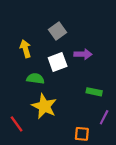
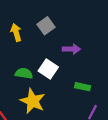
yellow arrow: (25, 49) -> (16, 32), moved
white square: (58, 62) -> (48, 69), moved, turned -36

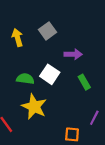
green rectangle: (83, 87) -> (84, 82), moved, turned 48

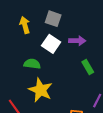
gray square: (48, 31) -> (53, 19), turned -35
white square: (50, 74) -> (51, 44), moved

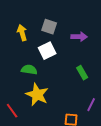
purple arrow: (77, 41) -> (79, 37), moved
white square: (51, 44) -> (47, 51), turned 30

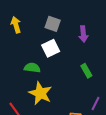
yellow arrow: (22, 33) -> (16, 25), moved
purple arrow: (79, 37) -> (83, 34), turned 84

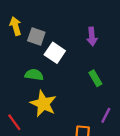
gray square: (53, 24) -> (36, 37), moved
white square: (51, 48) -> (55, 53), turned -30

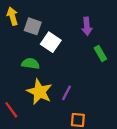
green rectangle: (95, 78) -> (100, 53), moved
purple line: (106, 115) -> (67, 93), moved

